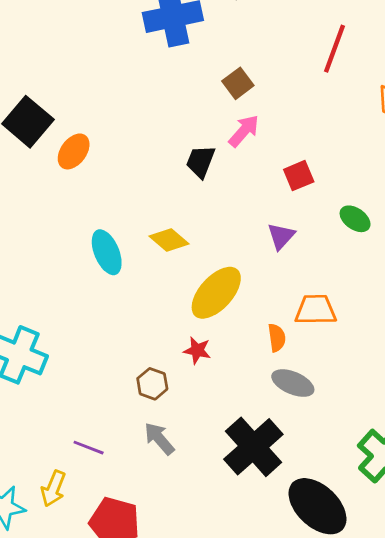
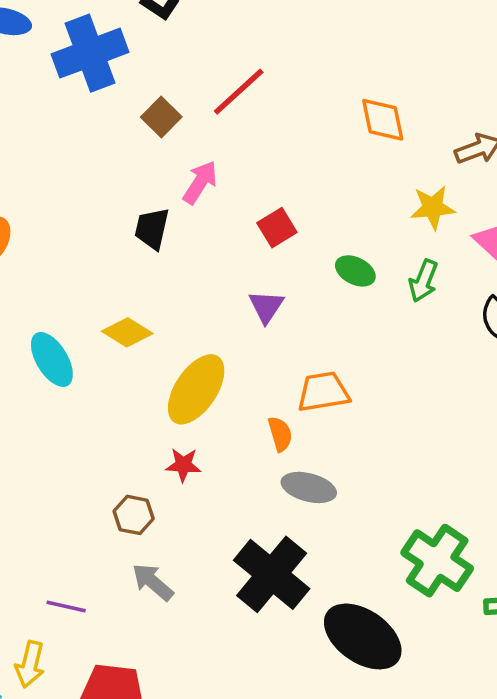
red line: (334, 49) -> (239, 92), moved, turned 36
brown square: (238, 83) -> (161, 117), moved

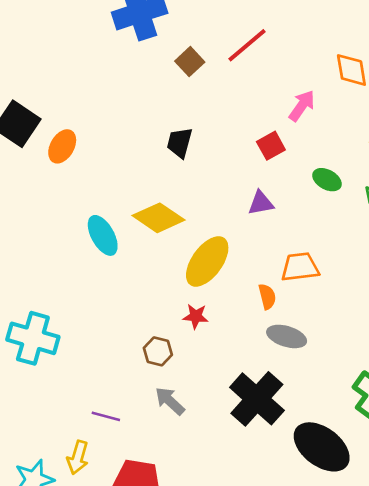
pink arrow: (200, 182) -> (302, 106), moved
purple triangle: (266, 307) -> (261, 203), turned 44
yellow diamond: (127, 332) -> (159, 218), size x1.4

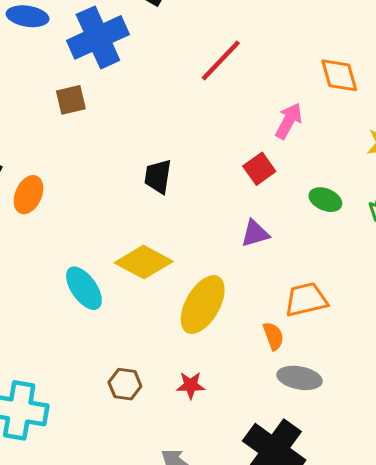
brown square: (190, 62) -> (71, 100), moved, turned 36
red star: (196, 316) -> (191, 385), moved
brown hexagon: (158, 351) -> (125, 384), moved

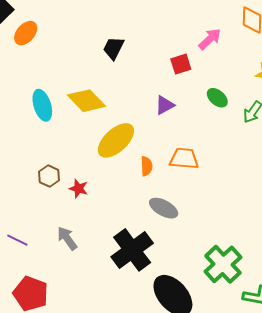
purple triangle: (255, 233) -> (165, 105), turned -30
orange semicircle: (273, 336) -> (147, 166), moved
red star: (191, 385) -> (79, 188), moved

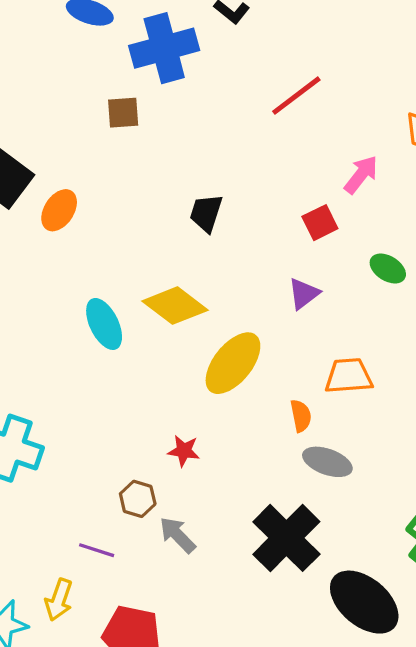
orange semicircle: (147, 166) -> (301, 416), moved
brown hexagon: (49, 176) -> (138, 499), moved

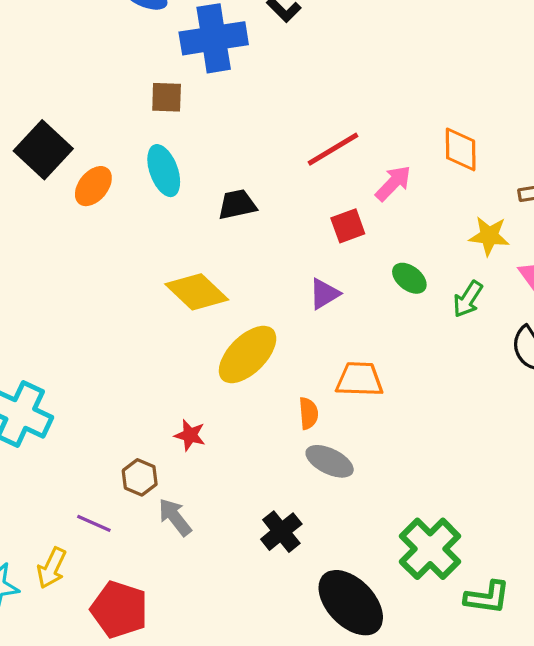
red line: (296, 96) -> (333, 149), moved
black trapezoid: (206, 213) -> (237, 204), turned 54
cyan ellipse: (104, 324) -> (164, 171), moved
black cross: (286, 538) -> (281, 532), size x0.6

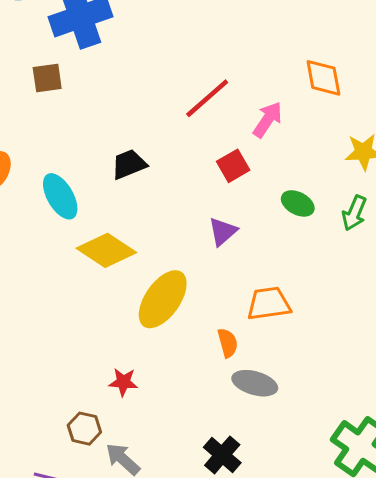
cyan ellipse: (164, 171) -> (60, 196), moved

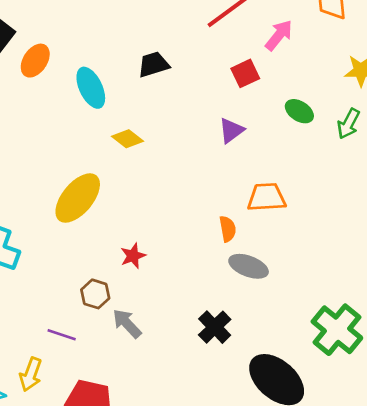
yellow diamond: (106, 250) -> (128, 139), size x0.6
yellow ellipse: (163, 299) -> (78, 198), moved
red star: (123, 382) -> (133, 256), turned -30

